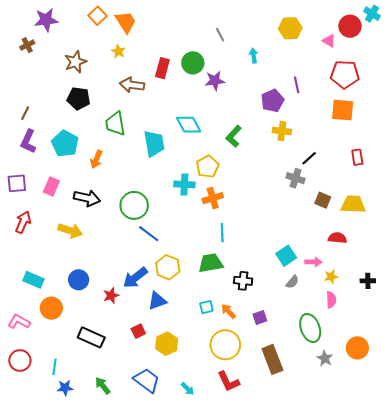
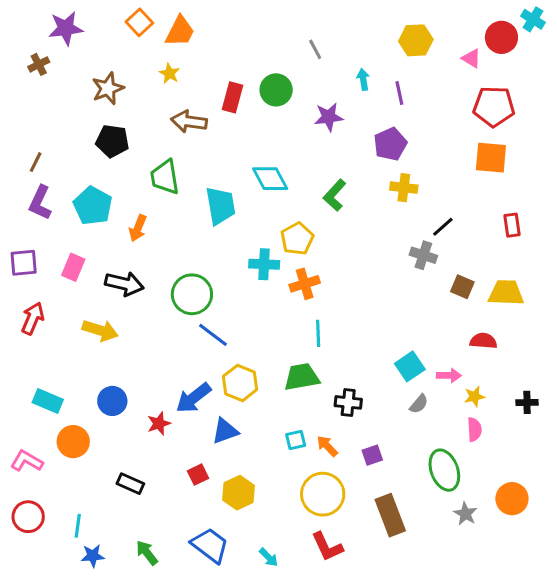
orange trapezoid: (126, 22) -> (180, 31), turned 60
purple star: (215, 81) -> (329, 117), moved
purple line: (297, 85) -> (399, 93), moved
black rectangle: (91, 337) -> (130, 484), size x0.7

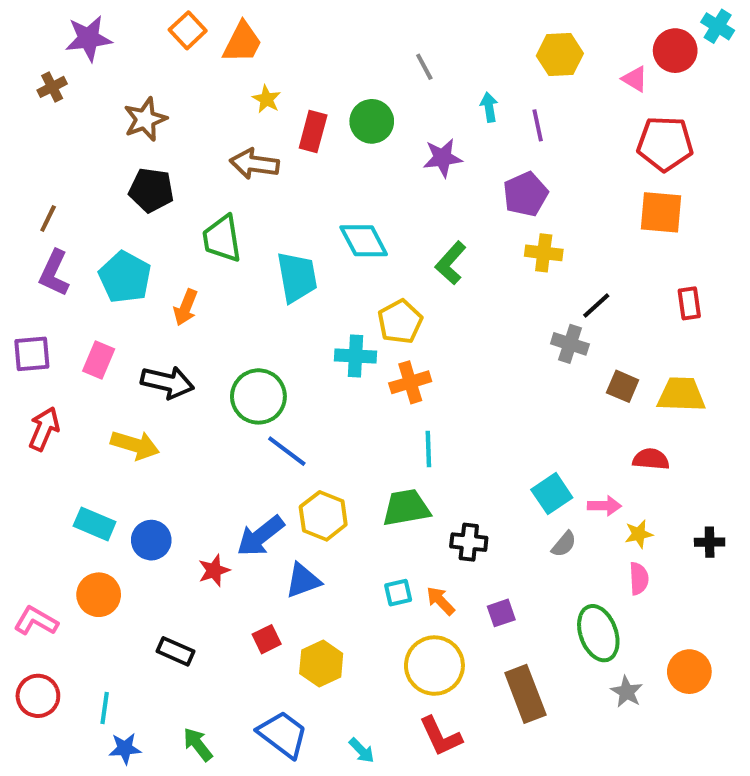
yellow star: (169, 73) -> (267, 99), moved
cyan rectangle: (48, 401) -> (95, 524), moved

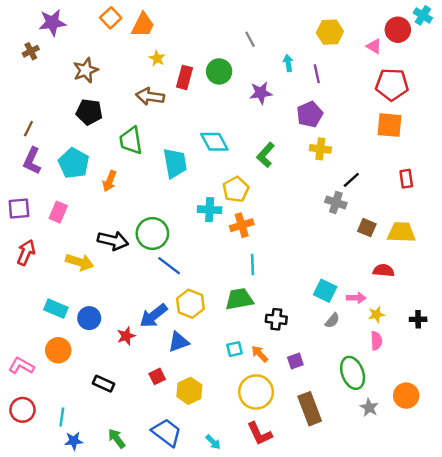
black arrow: (167, 382) -> (113, 241), moved
cyan square: (552, 494) -> (325, 291), turned -30

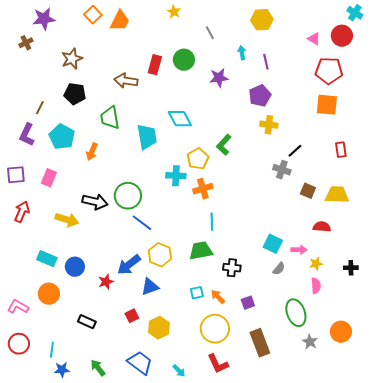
red circle: (398, 30) -> (342, 36), moved
yellow hexagon: (330, 32) -> (262, 20), moved
yellow star: (157, 58) -> (174, 12), moved
brown line: (28, 129) -> (40, 108), moved
green L-shape: (266, 155) -> (224, 145), moved

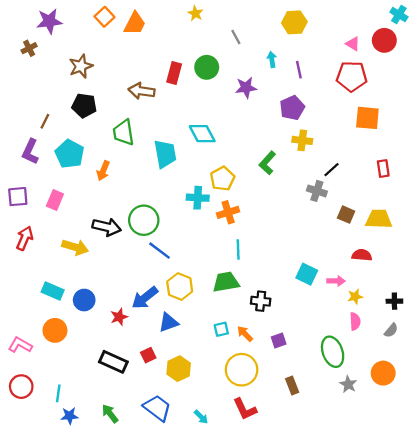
red pentagon: (329, 71) -> (352, 76), moved
green L-shape: (224, 145) -> (267, 163), moved
gray semicircle: (279, 269) -> (391, 330), moved
black rectangle: (87, 322) -> (113, 362), moved, size x1.4
brown rectangle: (260, 343) -> (292, 385), size x0.6

